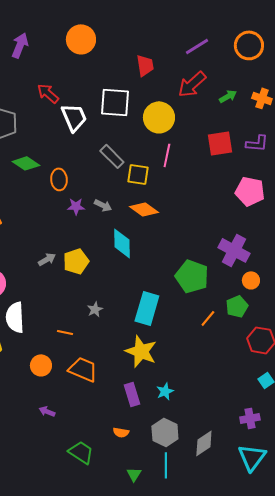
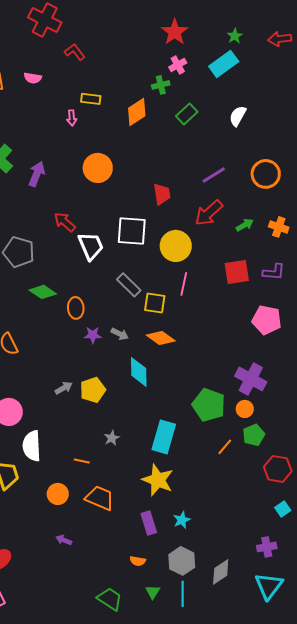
orange circle: (251, 280) -> (245, 409), moved
green trapezoid: (81, 452) -> (110, 599), moved
green triangle: (134, 474) -> (153, 592), moved

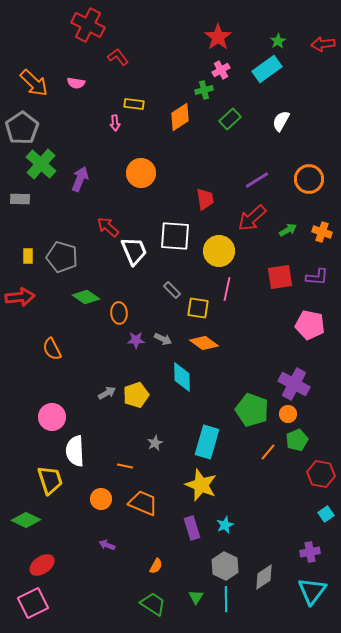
gray rectangle: (129, 285) -> (172, 290), size x0.7
orange semicircle: (138, 561) -> (156, 566), moved, turned -70

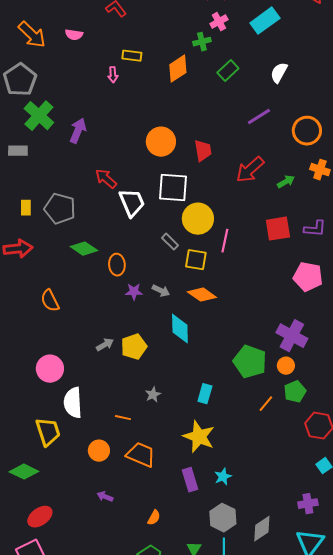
orange circle: (141, 173) -> (161, 142), moved
purple line: (257, 180) -> (259, 117), moved
orange cross: (322, 232) -> (320, 170), moved
yellow circle: (219, 251) -> (198, 219), moved
cyan rectangle: (207, 442) -> (205, 394), size x0.6

